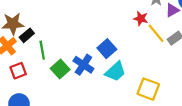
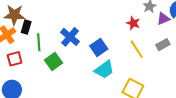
yellow line: (156, 33) -> (137, 49), moved
black rectangle: (27, 35) -> (26, 27), turned -40
blue cross: (83, 65) -> (70, 37), moved

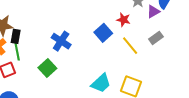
green line: (39, 42) -> (17, 52), moved
blue square: (99, 47) -> (103, 33), moved
cyan trapezoid: (104, 70) -> (101, 83), moved

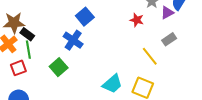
blue square: (103, 33) -> (85, 17), moved
black rectangle: (16, 36) -> (27, 34), turned -64
yellow line: (130, 46) -> (150, 56), moved

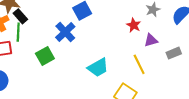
purple triangle: (167, 13) -> (151, 40), moved
gray rectangle: (169, 39) -> (174, 53), moved
cyan trapezoid: (112, 84) -> (98, 67), moved

